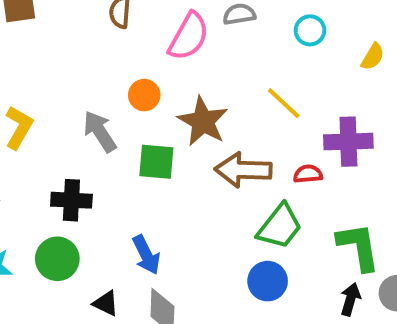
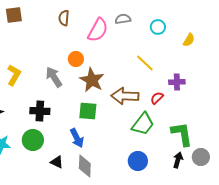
brown star: (203, 121) -> (92, 80), moved
purple cross: (348, 142) -> (177, 82), size x0.7
green square: (156, 162) -> (88, 111), moved
red semicircle: (308, 174) -> (157, 98), turned -40
blue circle: (268, 281) -> (138, 161), moved

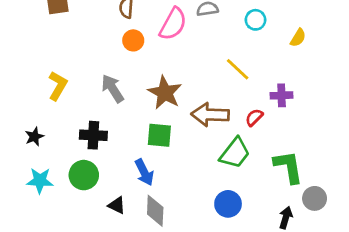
orange circle: (76, 59) -> (133, 40), moved
black arrow: (178, 160) -> (286, 218), moved

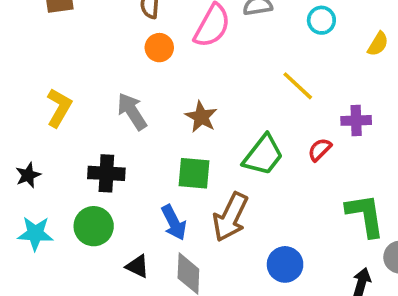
brown star: (165, 93) -> (201, 117), size x0.7
brown arrow: (210, 115) -> (230, 217), moved, turned -66
green trapezoid: (235, 153) -> (263, 155), moved

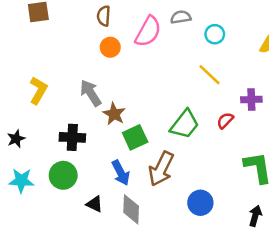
cyan circle: (321, 20) -> (215, 34), moved
brown star: (201, 117) -> (114, 114), moved
green square: (194, 173) -> (135, 137), turned -30

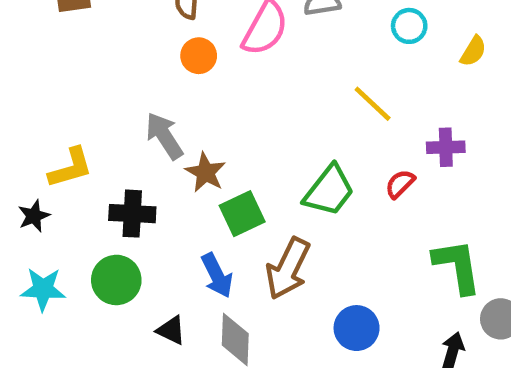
cyan circle: (215, 34) -> (409, 26), moved
yellow L-shape: (38, 90) -> (71, 168), moved, turned 44

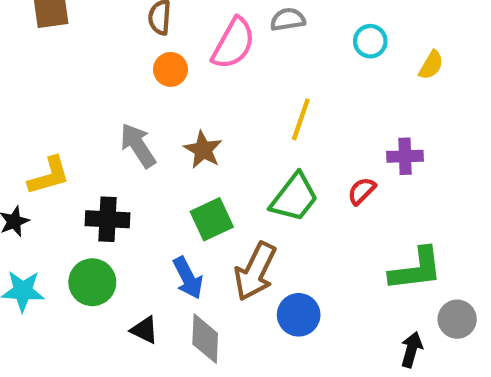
yellow line: (373, 104) -> (301, 119), moved, turned 66
brown star: (206, 172) -> (203, 150), moved
green L-shape: (457, 266) -> (416, 269), turned 92
blue circle: (357, 328) -> (299, 315), moved

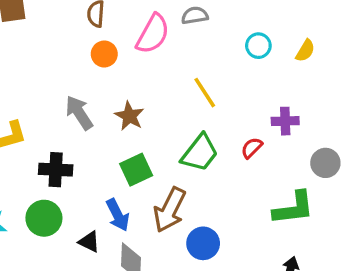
cyan circle: (370, 41) -> (258, 46), moved
yellow line: (301, 119) -> (205, 93), turned -52
gray circle: (457, 319) -> (325, 163), moved
black triangle: (144, 330) -> (89, 242), moved

